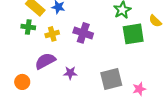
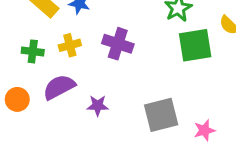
green cross: (28, 27) -> (33, 51), moved
orange circle: (22, 82) -> (17, 99), moved

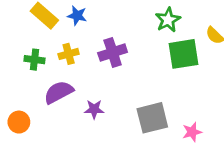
purple cross: (118, 44) -> (113, 52), turned -36
orange circle: (17, 99) -> (19, 122), moved

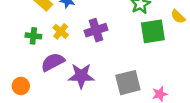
yellow cross: (69, 54) -> (61, 31), turned -35
purple star: (94, 109) -> (81, 76), size x1.6

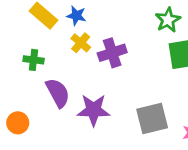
yellow cross: (61, 31) -> (81, 43), moved
purple semicircle: (53, 62) -> (58, 93), turned 90

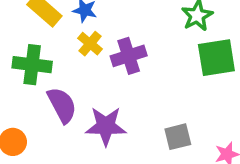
green cross: (34, 60) -> (32, 65), size x1.5
gray square: (152, 119) -> (178, 137), size x0.7

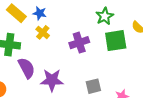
purple cross: (129, 56) -> (79, 43), moved

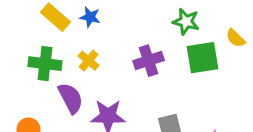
green star: (105, 16) -> (186, 22), turned -30
yellow cross: (43, 32) -> (89, 61), moved

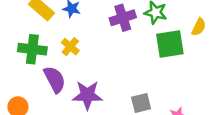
yellow semicircle: (236, 38) -> (199, 27), turned -108
purple cross: (149, 61) -> (123, 18), moved

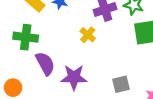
yellow cross: (70, 47) -> (88, 35), moved

